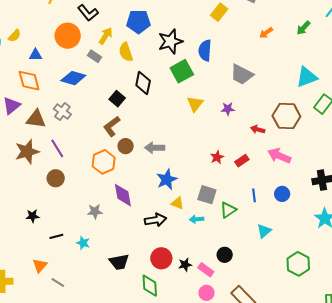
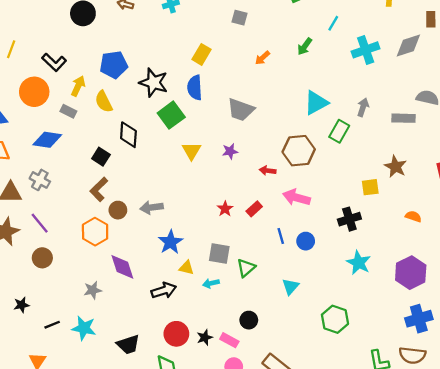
yellow rectangle: (219, 12) -> (202, 54), moved
black star: (170, 41) -> (154, 83), turned -30
blue line: (254, 195) -> (281, 236), moved
cyan star: (83, 243) -> (84, 328), size x1.5

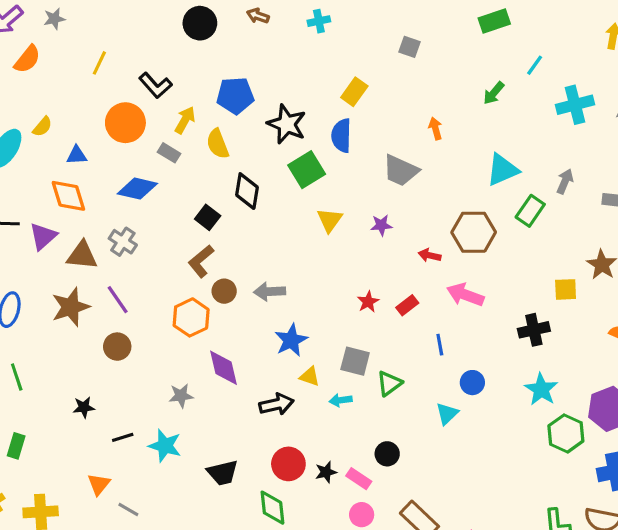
orange arrow: (262, 58) -> (435, 129), moved, turned 112
blue circle: (306, 241) -> (472, 383), moved
green hexagon: (335, 319) -> (566, 433), moved

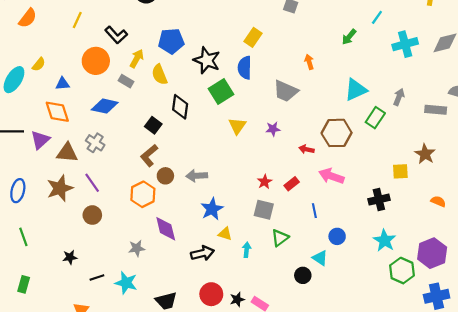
gray square: (355, 361) -> (264, 210), moved
cyan arrow: (341, 400) -> (247, 250), turned 104
cyan triangle: (447, 414) -> (320, 258), turned -42
black circle: (387, 454) -> (303, 275), moved

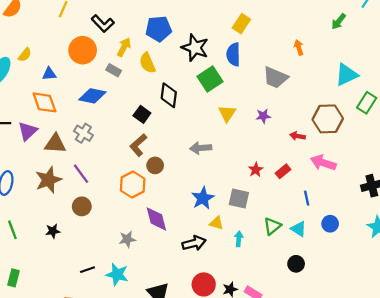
gray arrow: (197, 176) -> (201, 148), moved
gray square: (264, 210) -> (239, 198), moved
black star: (70, 257) -> (53, 231), moved
cyan triangle: (320, 258) -> (299, 229), moved

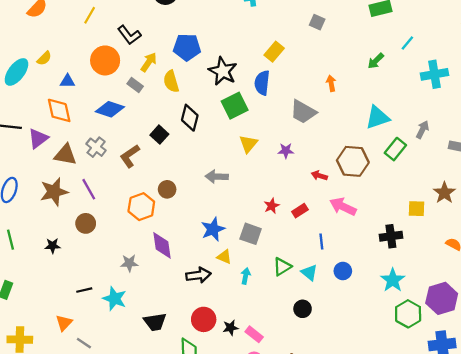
brown L-shape: (138, 145) -> (130, 156), moved

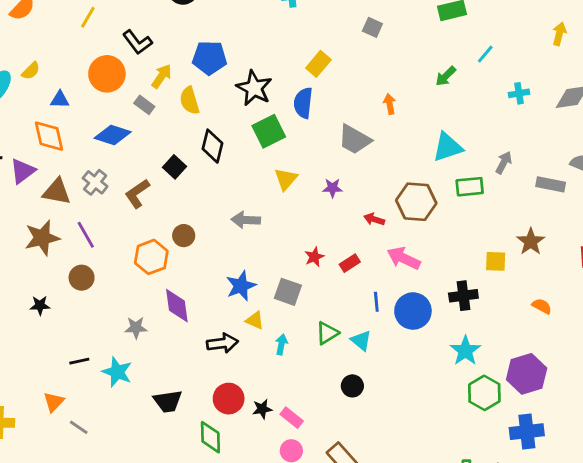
cyan cross: (434, 74) -> (519, 93), size x0.6
green rectangle: (395, 149) -> (470, 187), turned 45
blue circle: (343, 271) -> (413, 311), moved, size x1.6

